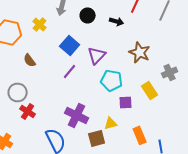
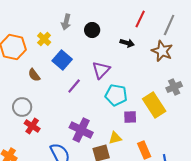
black arrow: (117, 21) -> (127, 43), moved
blue square: (70, 45) -> (62, 60), moved
brown star: (140, 52) -> (162, 51), moved
yellow rectangle: (150, 90) -> (154, 105), size x1.4

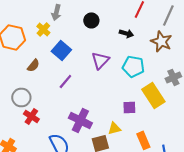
gray arrow: (66, 22) -> (56, 12), moved
brown semicircle: (34, 75) -> (33, 65), turned -104
purple line: (74, 86) -> (65, 81), moved
cyan pentagon: (116, 95) -> (133, 66), moved

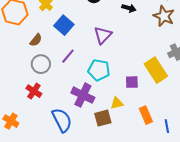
cyan pentagon: (133, 66) -> (99, 70), moved
gray circle: (21, 97) -> (41, 64), moved

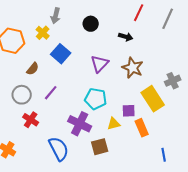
brown star: (164, 16) -> (133, 68), moved
purple line: (68, 56) -> (51, 93), moved
gray circle: (41, 64) -> (22, 95), moved
yellow triangle: (117, 103) -> (114, 124), moved
orange rectangle: (146, 115) -> (142, 128), moved

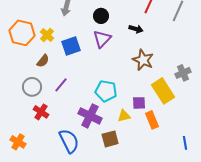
yellow cross: (43, 33) -> (47, 35), moved
blue square: (61, 54) -> (71, 46), turned 30
purple triangle: (100, 64) -> (102, 39), moved
blue line: (164, 155) -> (185, 143), moved

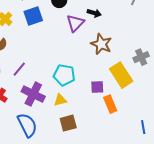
purple triangle: (102, 39) -> (75, 23), moved
blue square: (71, 46) -> (33, 16), moved
purple cross: (90, 116) -> (33, 94), moved
yellow triangle: (124, 116) -> (60, 100), moved

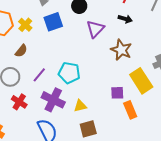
black arrow: (94, 13) -> (125, 19), moved
cyan pentagon: (64, 75) -> (69, 73), moved

